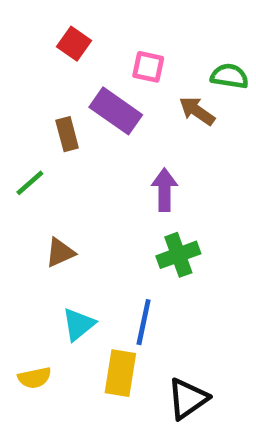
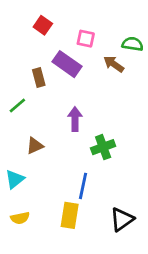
purple arrow: (164, 190) -> (75, 119), moved
cyan triangle: (79, 324) -> (15, 179), moved
black triangle: (188, 399) -> (122, 219), moved

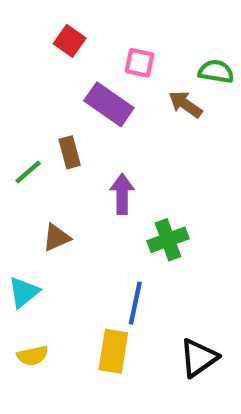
brown rectangle: (39, 77) -> (70, 152), moved

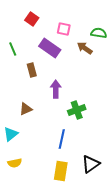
green line: (28, 172) -> (13, 49), moved, turned -72
yellow rectangle: (113, 351) -> (61, 171), moved

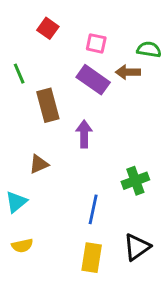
purple rectangle: (50, 48) -> (93, 80), moved
brown arrow: (85, 48) -> (128, 72), turned -35
brown rectangle: (32, 70) -> (48, 105), size x1.5
green cross: (77, 110) -> (135, 181), moved

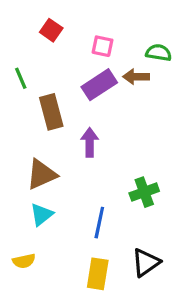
purple rectangle: (93, 80) -> (99, 85), turned -68
brown triangle: (39, 164) -> (42, 174), size x1.5
cyan triangle: (16, 202) -> (42, 215), moved

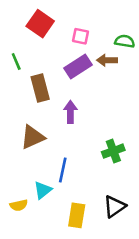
red square: (51, 30) -> (40, 24), size x1.5
cyan triangle: (42, 215) -> (43, 190), moved
blue line: (99, 223) -> (63, 170), moved

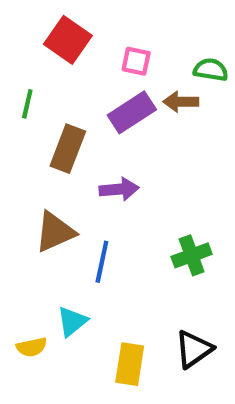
green line: (16, 61) -> (27, 104), turned 36
brown rectangle: (40, 88) -> (68, 149), turned 36
purple arrow: (70, 112) -> (119, 189), turned 85
blue line: (63, 170) -> (102, 262), moved

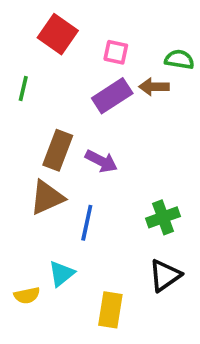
brown rectangle: (68, 149) -> (58, 150), moved
purple arrow: (119, 189) -> (101, 161), turned 32
black triangle: (194, 349) -> (165, 275), moved

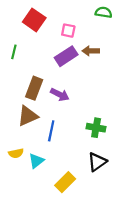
green semicircle: (179, 59) -> (104, 12), moved
green cross: (163, 217) -> (96, 128), turned 30
yellow semicircle: (27, 295) -> (16, 153), moved
yellow rectangle: (110, 310) -> (65, 182), turned 36

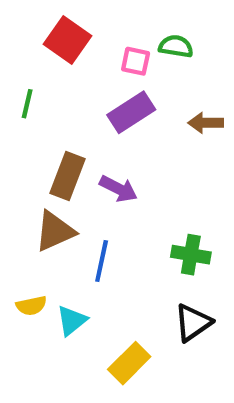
green semicircle: (104, 12) -> (176, 46), moved
brown arrow: (91, 51) -> (206, 123), moved

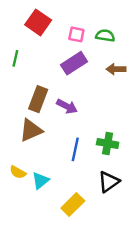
green semicircle: (176, 46) -> (105, 36), moved
blue line: (102, 261) -> (75, 149), moved
yellow semicircle: (31, 306) -> (18, 172), turned 42

